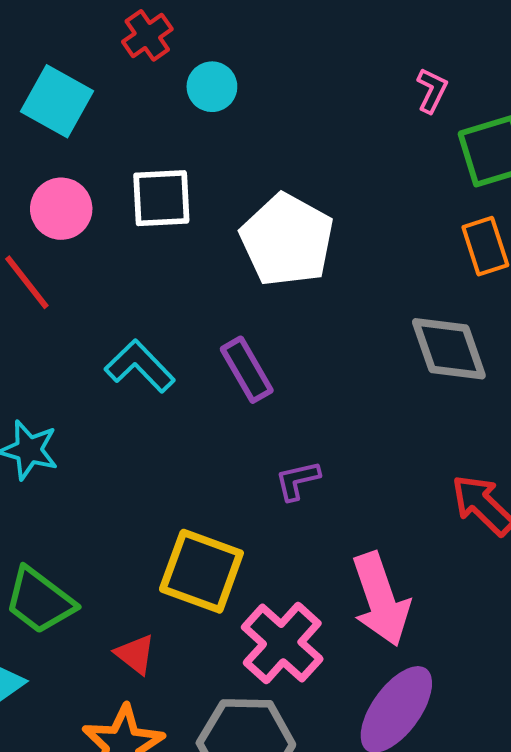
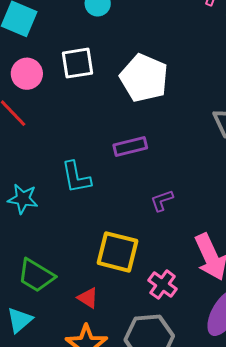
cyan L-shape: (140, 366) -> (76, 177), moved, turned -141
purple rectangle: (247, 370) -> (130, 146), turned -68
pink cross: (282, 643) -> (163, 285), size x0.7

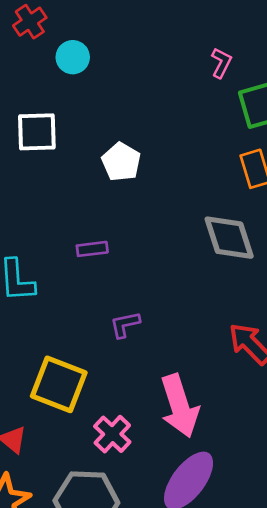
white pentagon: (144, 78) -> (121, 162), size x0.6
purple rectangle: (130, 146) -> (92, 249), size x0.7

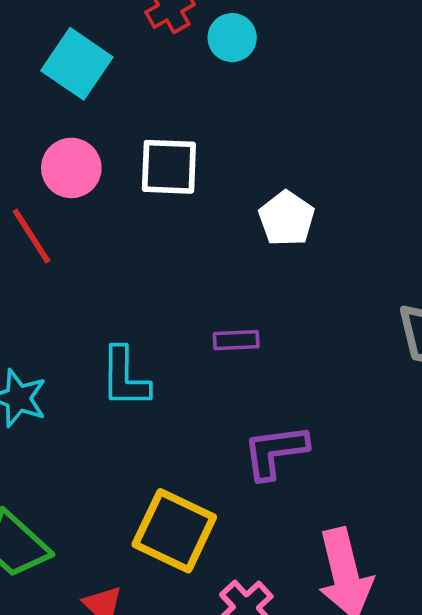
cyan circle: (73, 57) -> (232, 38), moved
purple L-shape: (125, 324) -> (275, 452), size x1.5

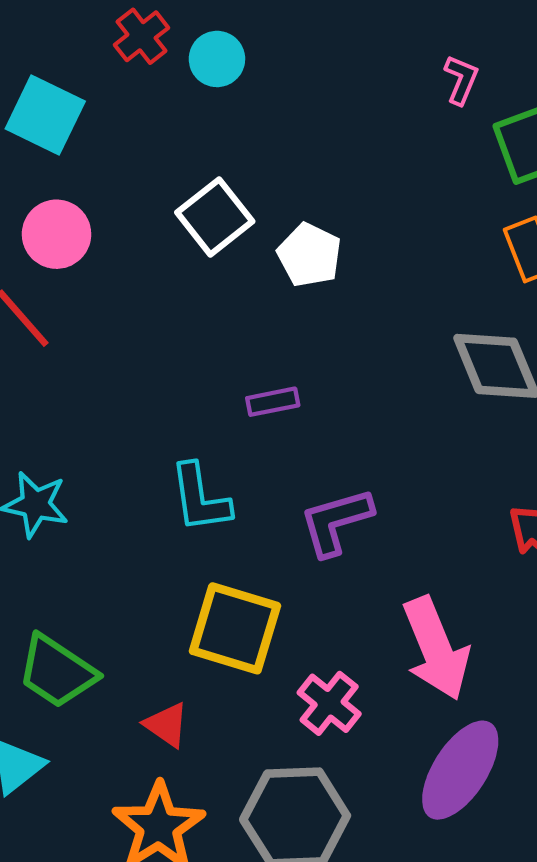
white square: (169, 167) -> (215, 217), moved, turned -32
cyan L-shape: (125, 377) -> (200, 498), moved

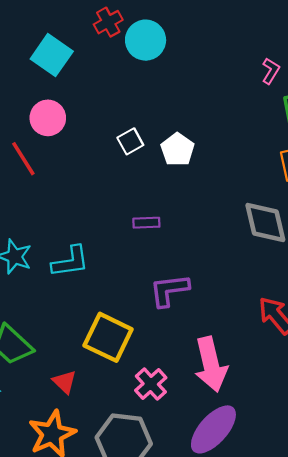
cyan circle: (217, 59) -> (146, 40), size x1.4
white square: (215, 217) -> (130, 141), moved, size x0.7
cyan L-shape: (200, 498) -> (70, 262), moved, turned -99

